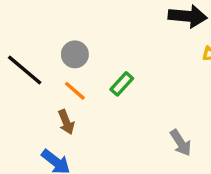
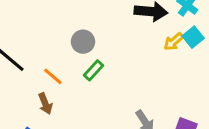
gray circle: (75, 54) -> (83, 42), moved

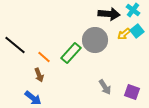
gray circle: (83, 42) -> (95, 40), moved, size x1.6
green rectangle: (94, 70) -> (71, 53), size x1.5

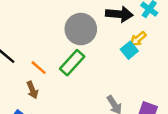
cyan square: (137, 31) -> (129, 50), moved
gray circle: (95, 40) -> (81, 29), moved

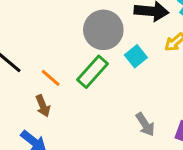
cyan square: (129, 50) -> (136, 56), moved

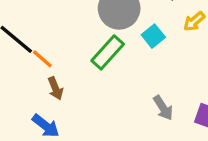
orange line: (51, 78) -> (42, 59), moved

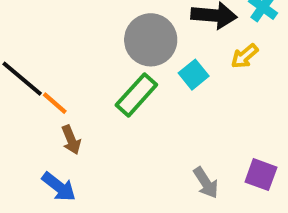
gray arrow: (163, 108) -> (206, 183), moved

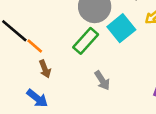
cyan square: (194, 75) -> (121, 28), size x1.5
gray arrow: (206, 183) -> (102, 80), moved

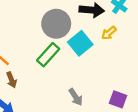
gray arrow: (102, 80) -> (76, 97), moved

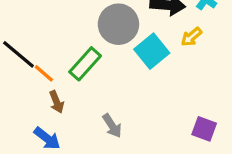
green rectangle: (48, 55) -> (85, 64), moved
gray arrow: (76, 97) -> (112, 126), moved

